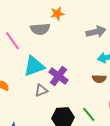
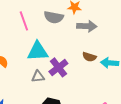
gray arrow: (96, 32) -> (87, 26), moved
brown semicircle: (99, 79) -> (89, 57), moved

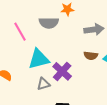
gray arrow: (87, 26) -> (94, 30), moved

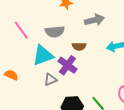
gray semicircle: (49, 23) -> (55, 32), moved
brown semicircle: (91, 56) -> (79, 46), moved

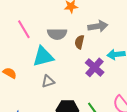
brown semicircle: (79, 46) -> (79, 42), moved, turned 96
purple cross: (67, 65) -> (95, 67), moved

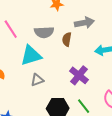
purple cross: (95, 67) -> (79, 75), moved

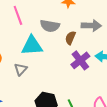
purple cross: (79, 75) -> (80, 60), moved
gray triangle: (37, 80) -> (21, 69), moved, turned -40

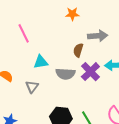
gray semicircle: (50, 26) -> (65, 74), moved
cyan triangle: (32, 46) -> (41, 62), size x0.7

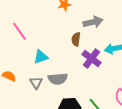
gray semicircle: (65, 74) -> (58, 79), moved

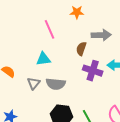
pink line: (20, 31) -> (50, 29), moved
purple cross: (91, 58) -> (93, 71), turned -30

